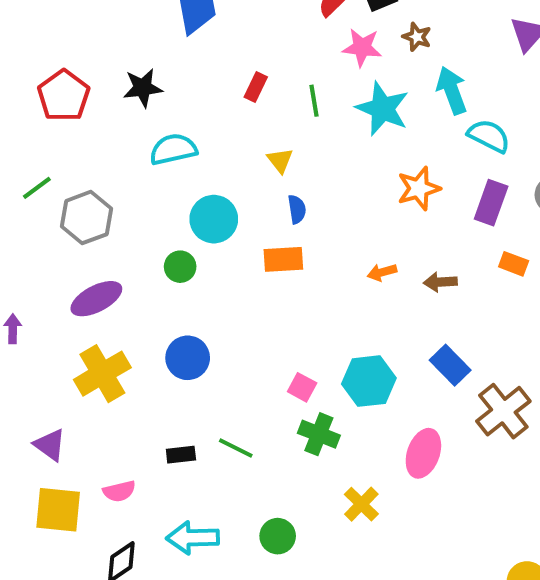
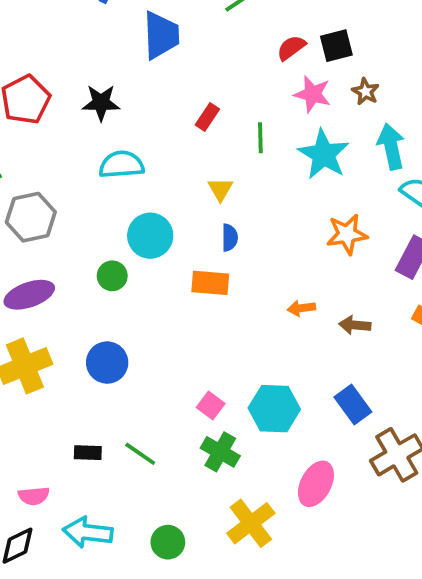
pink semicircle: (119, 491) -> (34, 496), moved
yellow cross: (361, 504) -> (251, 523), size x1.4

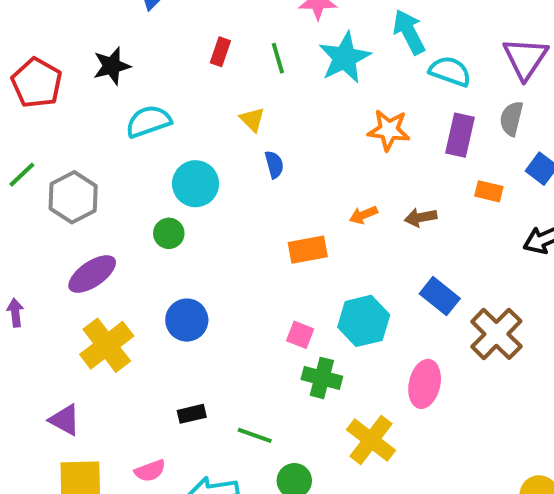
cyan star: (324, 154) -> (345, 58), turned 30
orange star: (347, 234) -> (389, 130), turned 30
orange rectangle: (210, 283) -> (308, 250), moved
green line: (140, 454) -> (255, 435), moved

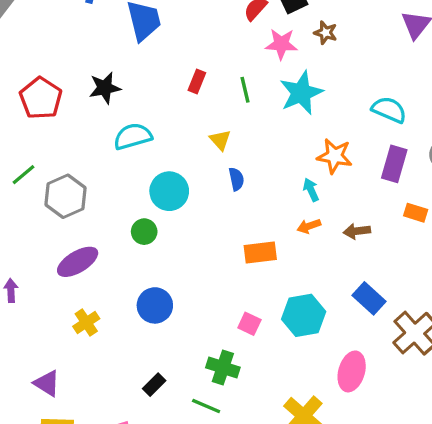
cyan arrow: (409, 32) -> (311, 190), moved, size x0.6
yellow cross: (107, 345) -> (86, 323), size x0.6
green cross: (322, 378) -> (223, 367), moved
black rectangle: (192, 414) -> (154, 385), turned -35

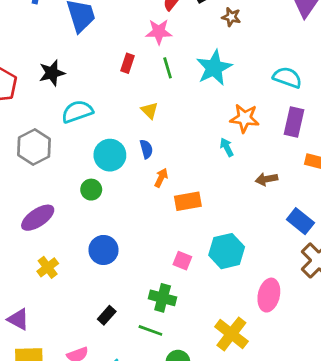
pink star: (281, 44) -> (159, 32), moved
blue semicircle: (236, 179) -> (146, 149), moved
gray hexagon: (65, 196) -> (34, 147), moved
orange arrow: (309, 226) -> (161, 178), moved, turned 138
blue rectangle: (369, 298) -> (300, 221), moved

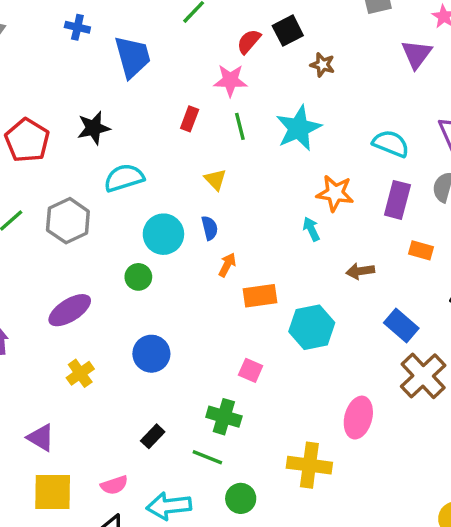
cyan hexagon: (227, 251) -> (312, 327), moved
yellow cross: (231, 334) -> (309, 465), turned -32

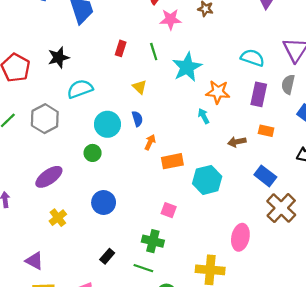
pink star: (230, 80) -> (170, 19), moved
cyan star: (299, 128) -> (187, 67), moved
orange rectangle: (421, 250) -> (266, 131), moved

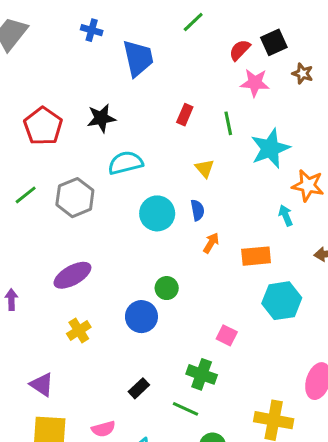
green circle: (93, 153) -> (167, 288), moved
orange rectangle: (172, 161) -> (256, 256), moved

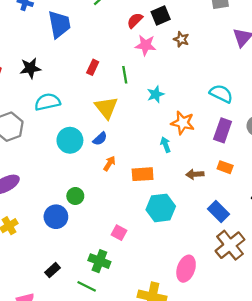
cyan star: (270, 148) -> (156, 94), size x0.6
yellow triangle: (205, 168) -> (106, 108), size x1.6
blue semicircle: (197, 210) -> (100, 139), turned 56

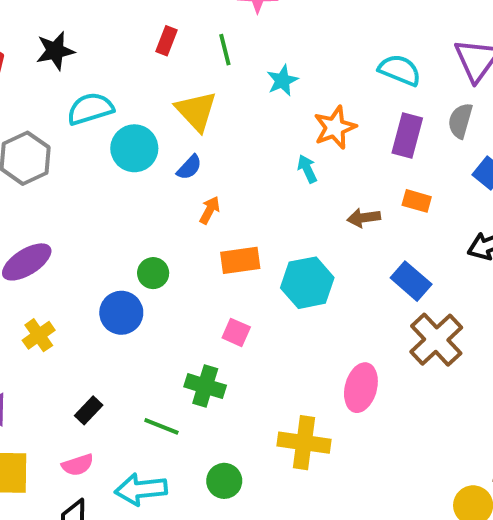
orange star: (183, 123) -> (335, 127), turned -30
cyan circle: (70, 140) -> (134, 148), moved
orange rectangle: (143, 174) -> (240, 260), moved
black rectangle: (52, 270) -> (89, 410), moved
green line: (87, 286) -> (161, 426), moved

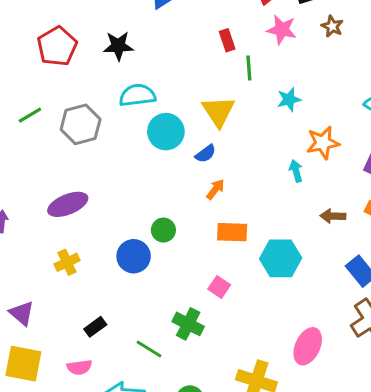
red rectangle: (166, 41) -> (227, 40), moved, turned -50

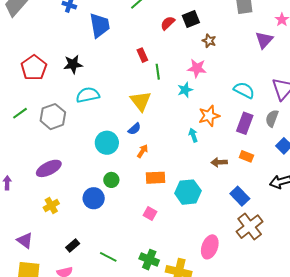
pink star: (282, 30) -> (197, 68), moved
cyan circle: (166, 132) -> (107, 143), moved
green cross: (188, 324) -> (149, 260), moved

